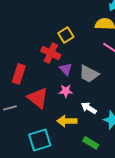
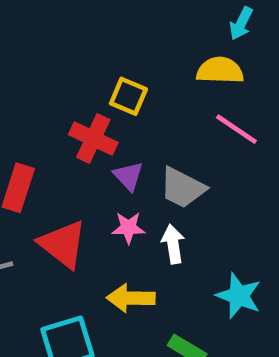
yellow square: (66, 35) -> (128, 96), turned -35
white arrow: (89, 108) -> (173, 244), moved, turned 49

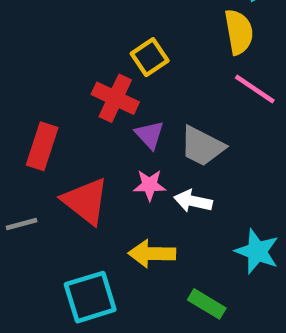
yellow semicircle: (220, 70) -> (239, 32), turned 78
yellow square: (128, 96) -> (150, 57), turned 33
white arrow: (173, 244) -> (193, 201), turned -69

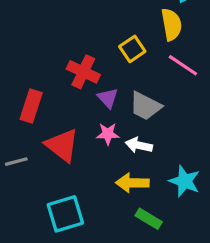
yellow square: (150, 57) -> (132, 49), moved
yellow arrow: (152, 254) -> (132, 183), moved

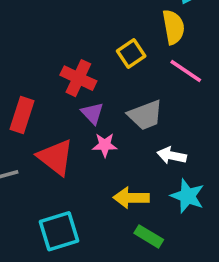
purple triangle: (108, 98) -> (92, 113), moved
gray trapezoid: (145, 106) -> (145, 115), turned -48
white arrow: (139, 145) -> (172, 156), moved

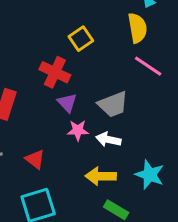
yellow square: (131, 53) -> (81, 39), moved
white arrow: (172, 156) -> (108, 139), moved
red triangle: (55, 157) -> (35, 159), moved, size x0.6

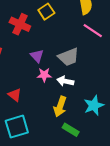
red cross: (55, 72) -> (20, 24), moved
cyan star: (150, 175) -> (94, 105), turned 30
yellow arrow: (101, 176) -> (60, 107), turned -72

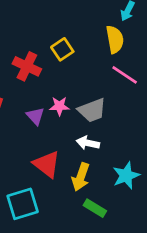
purple triangle: (37, 56) -> (35, 116), moved
pink star: (44, 75) -> (59, 106), moved
red triangle: (15, 95) -> (47, 164), moved, size x1.5

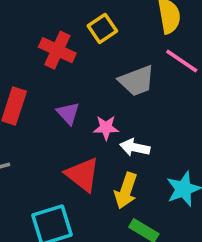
pink star: (59, 106) -> (106, 128), moved
gray trapezoid: (92, 110) -> (137, 81), moved

